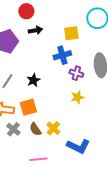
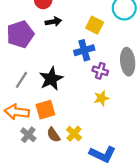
yellow square: (71, 33) -> (95, 25), turned 35
black star: (33, 80) -> (51, 79), size x1.5

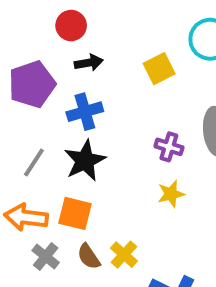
yellow square: (95, 25) -> (159, 69), turned 36
blue cross: (84, 50) -> (85, 112), moved
orange square: (45, 110) -> (75, 213), turned 30

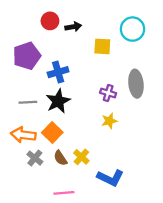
black arrow: (89, 63) -> (73, 27), moved
yellow square: (159, 69) -> (102, 46), turned 30
gray line: (34, 163) -> (28, 102), turned 54
orange square: (75, 213) -> (52, 132), turned 30

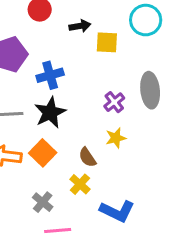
black arrow: (73, 27) -> (80, 26), moved
purple cross: (108, 93) -> (114, 102), turned 35
gray cross: (35, 158) -> (43, 202), moved
brown semicircle: (60, 158) -> (87, 157), moved

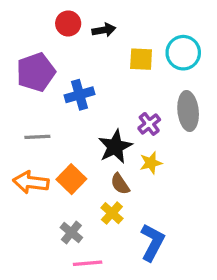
cyan circle: (146, 20) -> (183, 53), moved
black arrow: (80, 26) -> (104, 30), moved
black star: (50, 113) -> (115, 147), moved
blue L-shape: (117, 211) -> (152, 242), turned -88

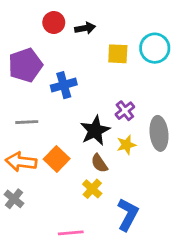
gray ellipse: (188, 111) -> (159, 133), moved
gray cross: (71, 233) -> (14, 199), moved

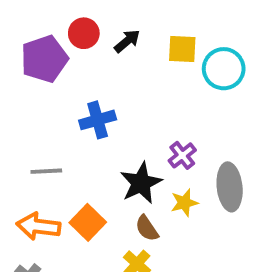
black arrow: (85, 28) -> (127, 41), turned -30
yellow square: (118, 54) -> (182, 49), moved
purple pentagon: (25, 65) -> (44, 59), moved

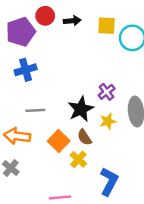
black arrow: (127, 41) -> (72, 21), turned 35
blue cross: (98, 120) -> (26, 70), moved
gray line: (46, 171) -> (35, 110), moved
orange square: (88, 222) -> (59, 141), moved

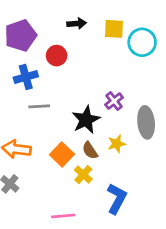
red circle: (45, 16) -> (57, 56), moved
gray line: (35, 110) -> (39, 106), moved
yellow star: (108, 121) -> (117, 144), moved

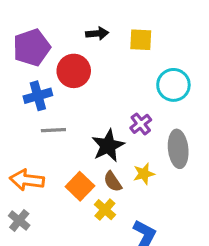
cyan circle: (142, 42) -> (173, 85), moved
red circle: (57, 56) -> (74, 71), size x1.4

